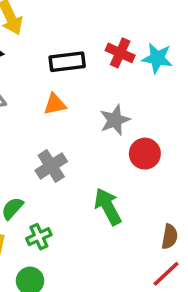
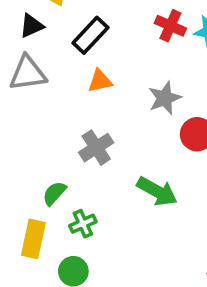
black rectangle: (67, 62) -> (90, 35), moved, turned -40
green arrow: (108, 207) -> (157, 191), turned 147

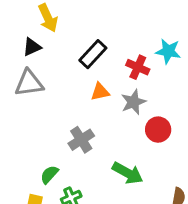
red cross: (170, 26) -> (138, 67), moved
black rectangle: (90, 35) -> (93, 54), moved
orange triangle: (100, 81) -> (100, 92), moved

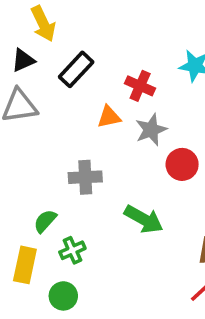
black rectangle: (93, 54) -> (76, 69), moved
red cross: (138, 67) -> (140, 86), moved
gray cross: (81, 140) -> (85, 177), turned 30

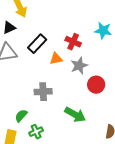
black rectangle: (76, 69) -> (37, 44), moved

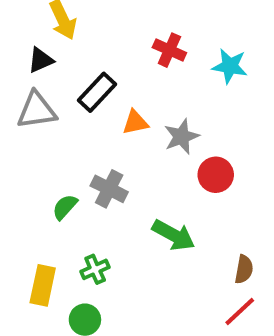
red cross: (73, 42) -> (169, 50), moved
gray cross: (43, 92) -> (109, 189), turned 30
green semicircle: (21, 116) -> (65, 207), moved

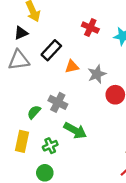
green arrow: (173, 235) -> (75, 131), moved
yellow rectangle: (43, 285) -> (22, 141), moved

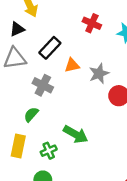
gray cross: (58, 102) -> (43, 85), moved

